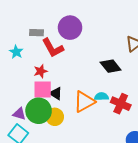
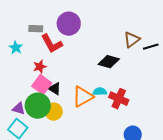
black diamond: (111, 66) -> (109, 62), turned -35
pink square: (43, 89) -> (42, 85), turned 36

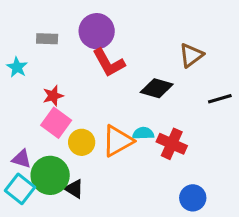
red L-shape: (52, 44) -> (109, 63), moved
black line: (151, 47) -> (220, 99), moved
black triangle: (55, 89) -> (74, 189), moved
green circle: (38, 106) -> (50, 175), moved
yellow circle: (54, 112) -> (82, 142), moved

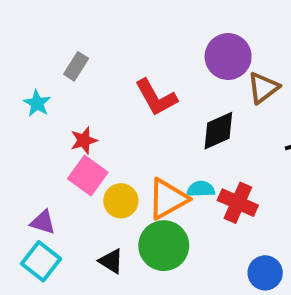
purple circle: (97, 31) -> (228, 57), moved
gray rectangle: (47, 39) -> (76, 66), turned -60
black diamond: (157, 88) -> (218, 131), turned -40
green circle: (50, 175) -> (164, 246), moved

